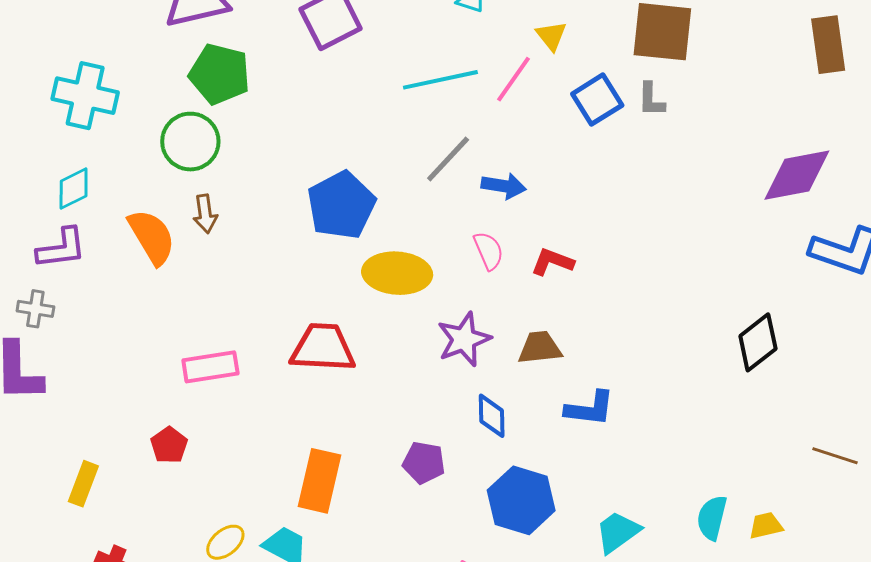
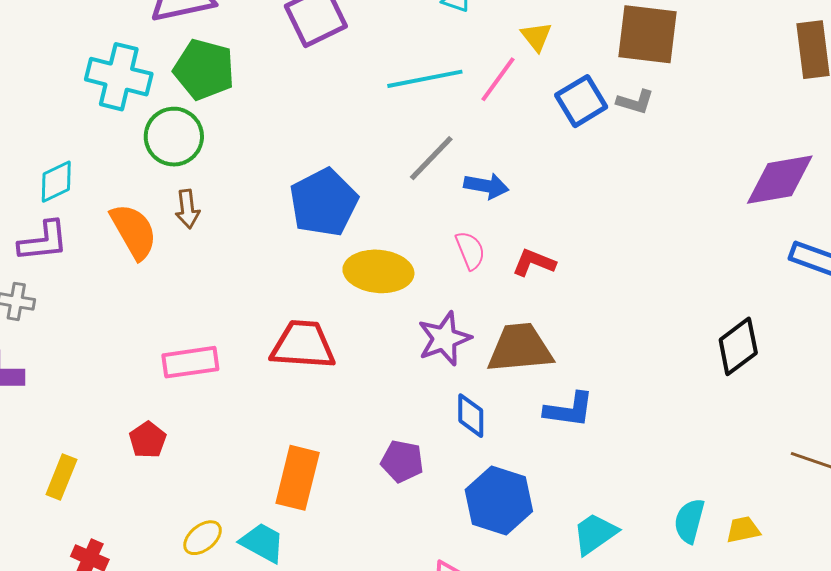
cyan cross: (85, 96) -> (119, 77), moved
gray L-shape: (651, 100) -> (635, 102), turned -75
brown trapezoid: (540, 348) -> (520, 348), size x1.5

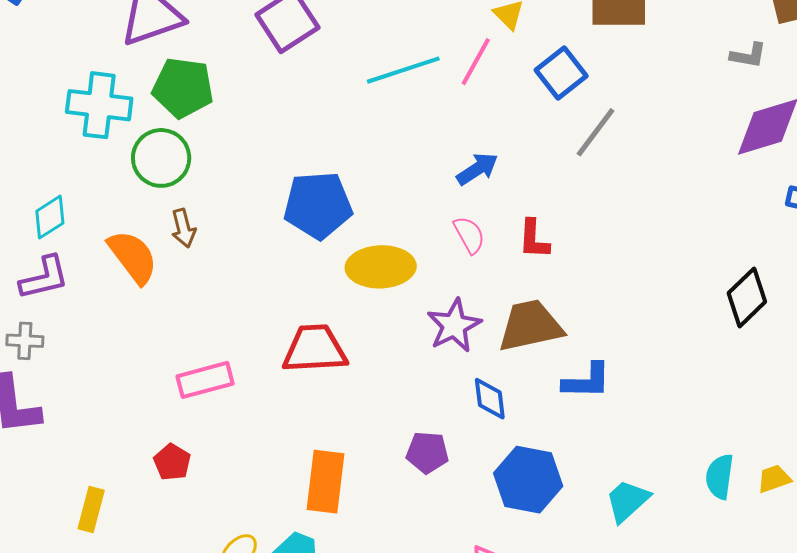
gray L-shape: (635, 102) -> (748, 55), moved
gray line: (431, 158) -> (596, 132), moved
blue arrow: (486, 186) -> (477, 169), turned -36
blue pentagon: (324, 203) -> (318, 205), turned 30
red L-shape: (534, 263) -> (534, 239), turned -102

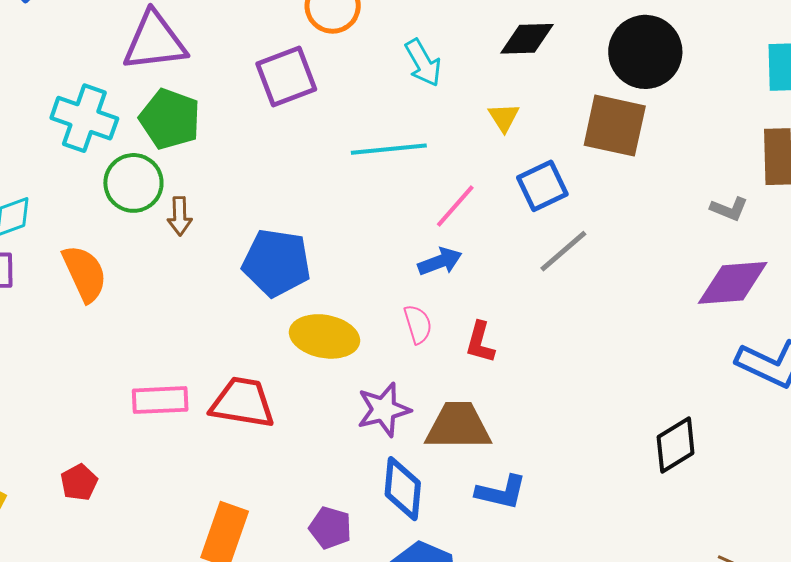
pink line: (476, 62) -> (455, 206), moved
brown arrow: (183, 228) -> (180, 216), moved
pink rectangle: (205, 380) -> (160, 400), moved
blue diamond: (490, 399) -> (403, 489), size x1.4

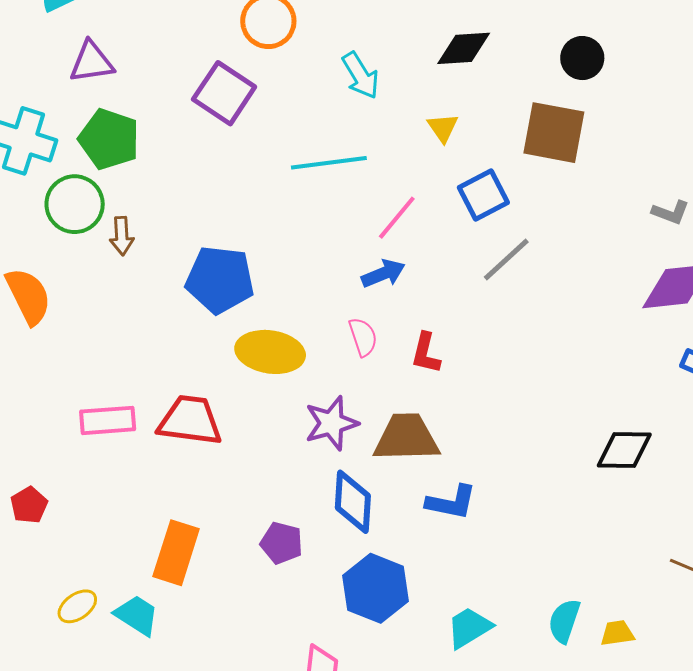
purple triangle: (155, 41) -> (92, 62), size x0.7
black circle: (645, 52) -> (582, 58), size x0.6
purple square: (286, 76) -> (224, 93), turned -34
black diamond: (676, 445) -> (624, 450), turned 34

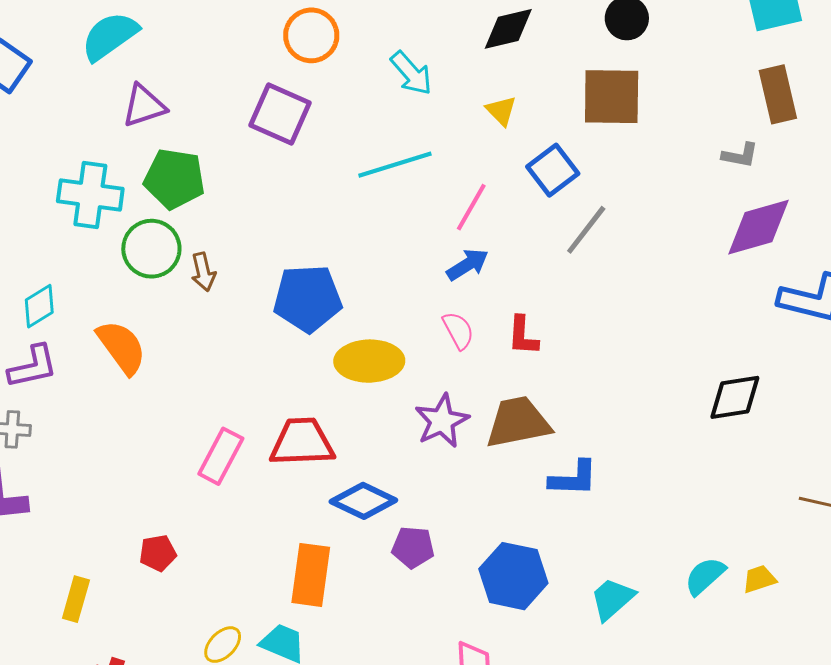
pink rectangle: (108, 420) -> (221, 456), turned -48
blue diamond: (353, 502) -> (363, 501), moved, turned -58
red pentagon: (29, 505) -> (158, 553), turned 30
cyan semicircle: (564, 621) -> (705, 576), turned 39

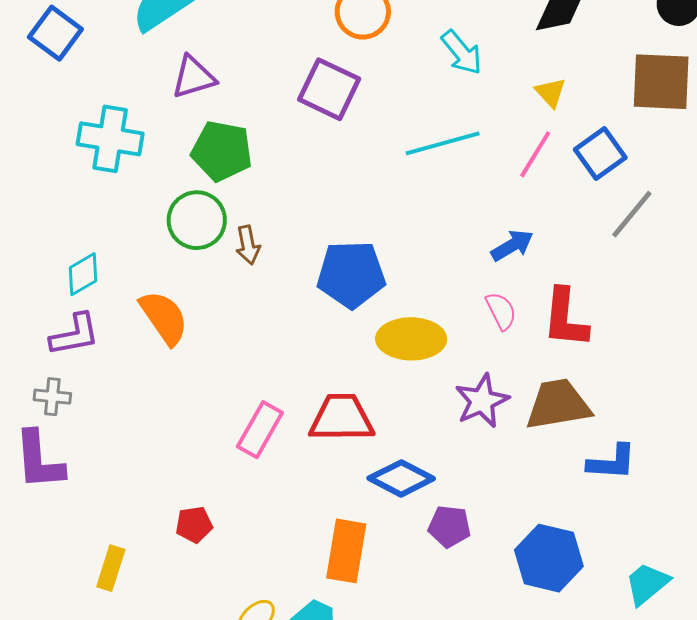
cyan cross: (90, 195) -> (110, 139), moved
pink line: (471, 207) -> (535, 154), moved
red L-shape: (523, 336) -> (565, 318), size x1.5

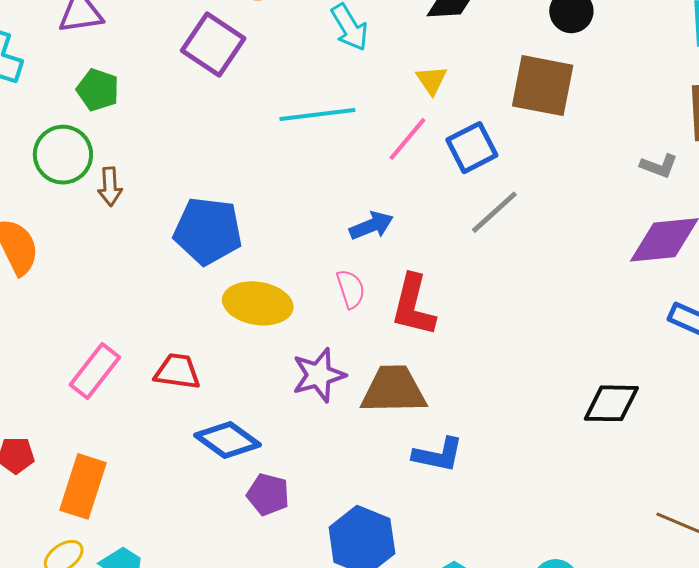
green pentagon: (222, 151) -> (98, 90), size x0.7
red trapezoid: (342, 418) -> (177, 371), size x0.7
orange rectangle: (346, 551) -> (83, 486), moved

